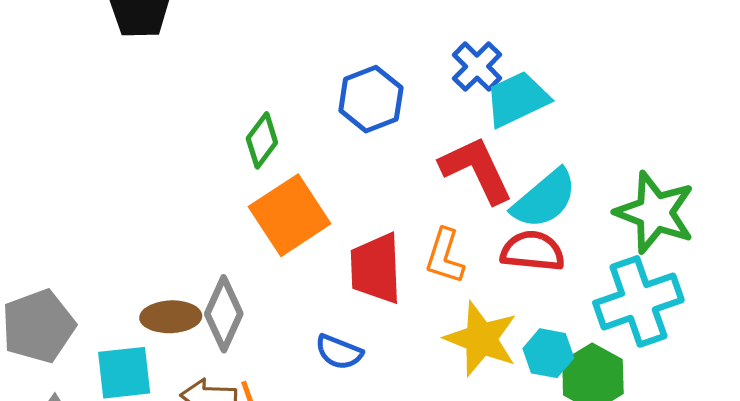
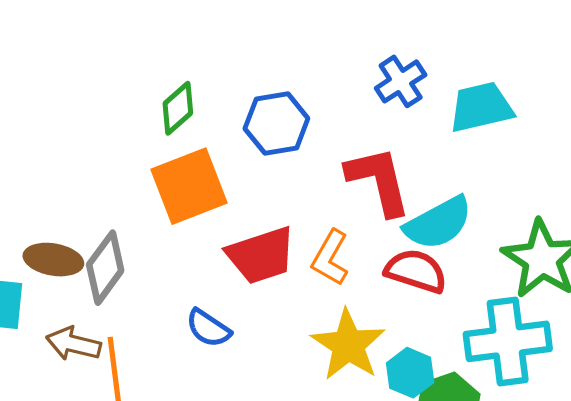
blue hexagon: (371, 99) -> (276, 124), moved
cyan trapezoid: (517, 99) -> (481, 107), moved
red trapezoid: (376, 268) -> (261, 255), turned -118

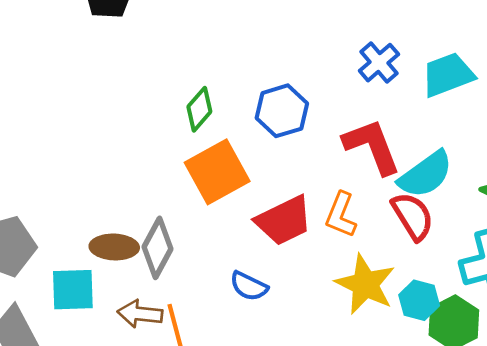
red semicircle: (416, 271) -> (413, 216), turned 48

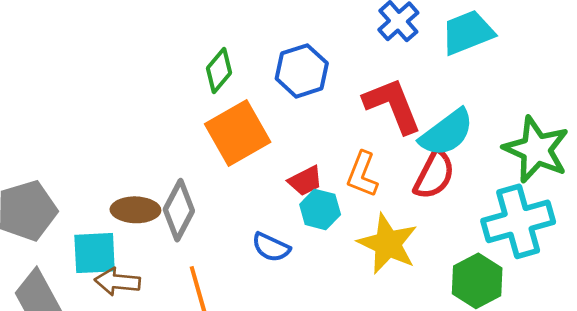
red semicircle: (413, 216) -> (434, 175), turned 60
red trapezoid: (284, 220) -> (305, 181), size x0.6
cyan hexagon: (419, 300) -> (320, 209), moved
brown arrow: (140, 314) -> (117, 282), moved

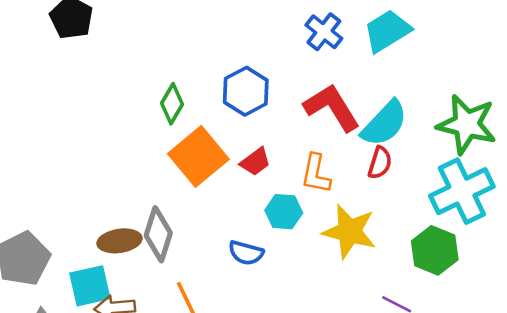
red semicircle: (434, 175) -> (380, 163), size x0.7
red trapezoid: (305, 181) -> (255, 162), moved

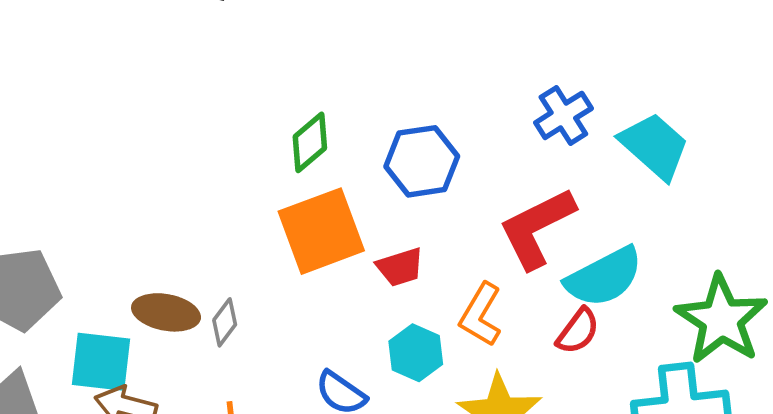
cyan trapezoid: (387, 31) -> (654, 146), turned 54
red L-shape: (332, 108) -> (537, 228), turned -104
gray diamond: (158, 234) -> (225, 322), size x0.6

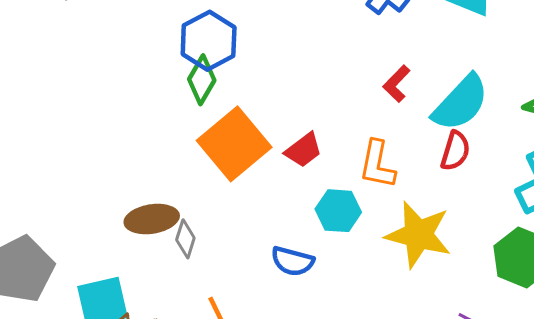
blue hexagon: (422, 161) -> (209, 41), moved
red L-shape: (537, 228) -> (397, 84), size x0.5
brown ellipse: (166, 312) -> (152, 219), moved

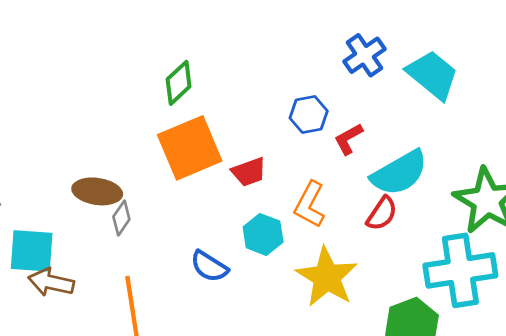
blue hexagon: (209, 41) -> (309, 114), moved, size x0.7

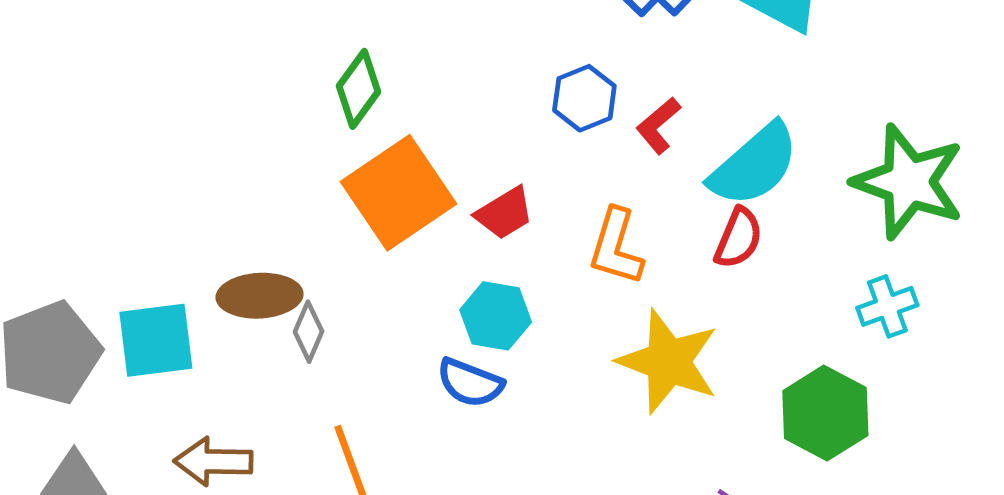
cyan hexagon: (263, 234) -> (496, 316), moved
cyan square: (32, 251) -> (156, 340), moved
cyan cross: (460, 270) -> (887, 306), size x0.5

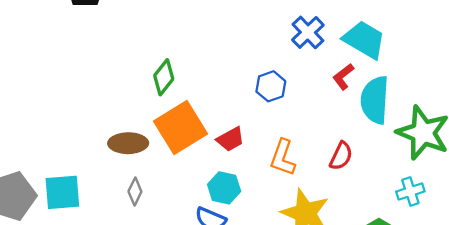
red L-shape: (658, 125) -> (343, 77), moved
cyan semicircle: (754, 165) -> (375, 100), moved, turned 132
brown ellipse: (260, 296) -> (128, 143), moved

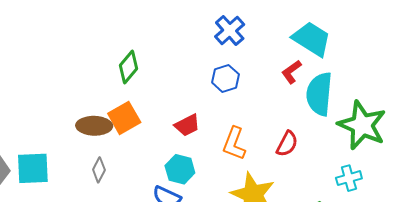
blue cross: (308, 32) -> (230, 30), moved
orange square: (181, 127) -> (124, 118), moved, size x0.7

